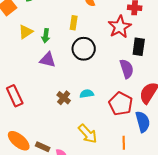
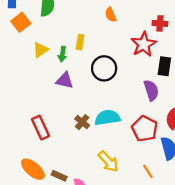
yellow rectangle: (74, 23) -> (80, 42), moved
cyan semicircle: (87, 94) -> (107, 118), size x1.6
red rectangle: (15, 96) -> (41, 128), moved
orange line: (124, 143) -> (148, 171), turned -32

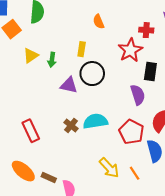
yellow rectangle: (80, 42) -> (82, 49), moved
purple triangle: (65, 80) -> (69, 85), moved
yellow arrow: (108, 161) -> (109, 168), moved

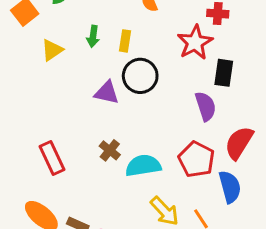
green arrow: (52, 60) -> (93, 36), moved
cyan semicircle: (95, 121) -> (143, 166), moved

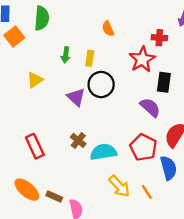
yellow triangle: (52, 50) -> (35, 80), moved
purple triangle: (107, 93) -> (76, 97), turned 30
purple semicircle: (206, 106) -> (150, 107), turned -30

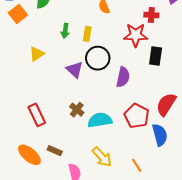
red star: (142, 59) -> (136, 35), turned 30
purple semicircle: (150, 107) -> (123, 77), moved, turned 60
yellow arrow: (119, 186) -> (102, 157), moved
orange line: (147, 192) -> (137, 165), moved
brown rectangle: (54, 196) -> (55, 151), moved

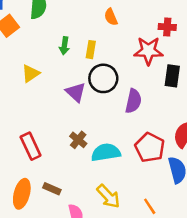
orange ellipse: (29, 155) -> (22, 194), turned 65

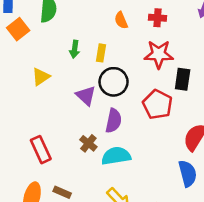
red cross: (167, 27) -> (157, 18), moved
purple semicircle: (133, 101) -> (114, 121), moved
red pentagon: (150, 147) -> (157, 104), moved

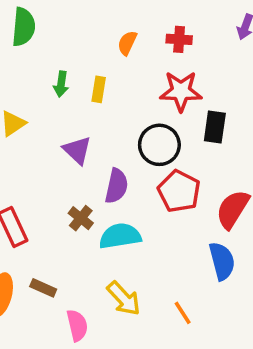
orange semicircle: (121, 20) -> (127, 43), turned 48
black circle: (114, 82) -> (159, 145), moved
red pentagon: (157, 104) -> (179, 191), moved

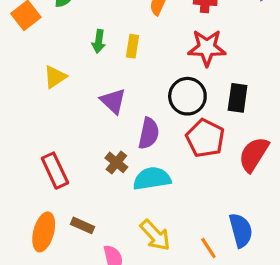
black rectangle: (215, 127) -> (238, 98), moved
blue semicircle: (222, 261) -> (241, 230), moved

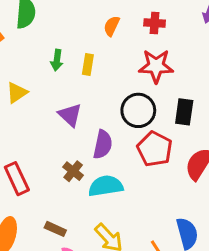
brown rectangle: (82, 225) -> (55, 229), moved

